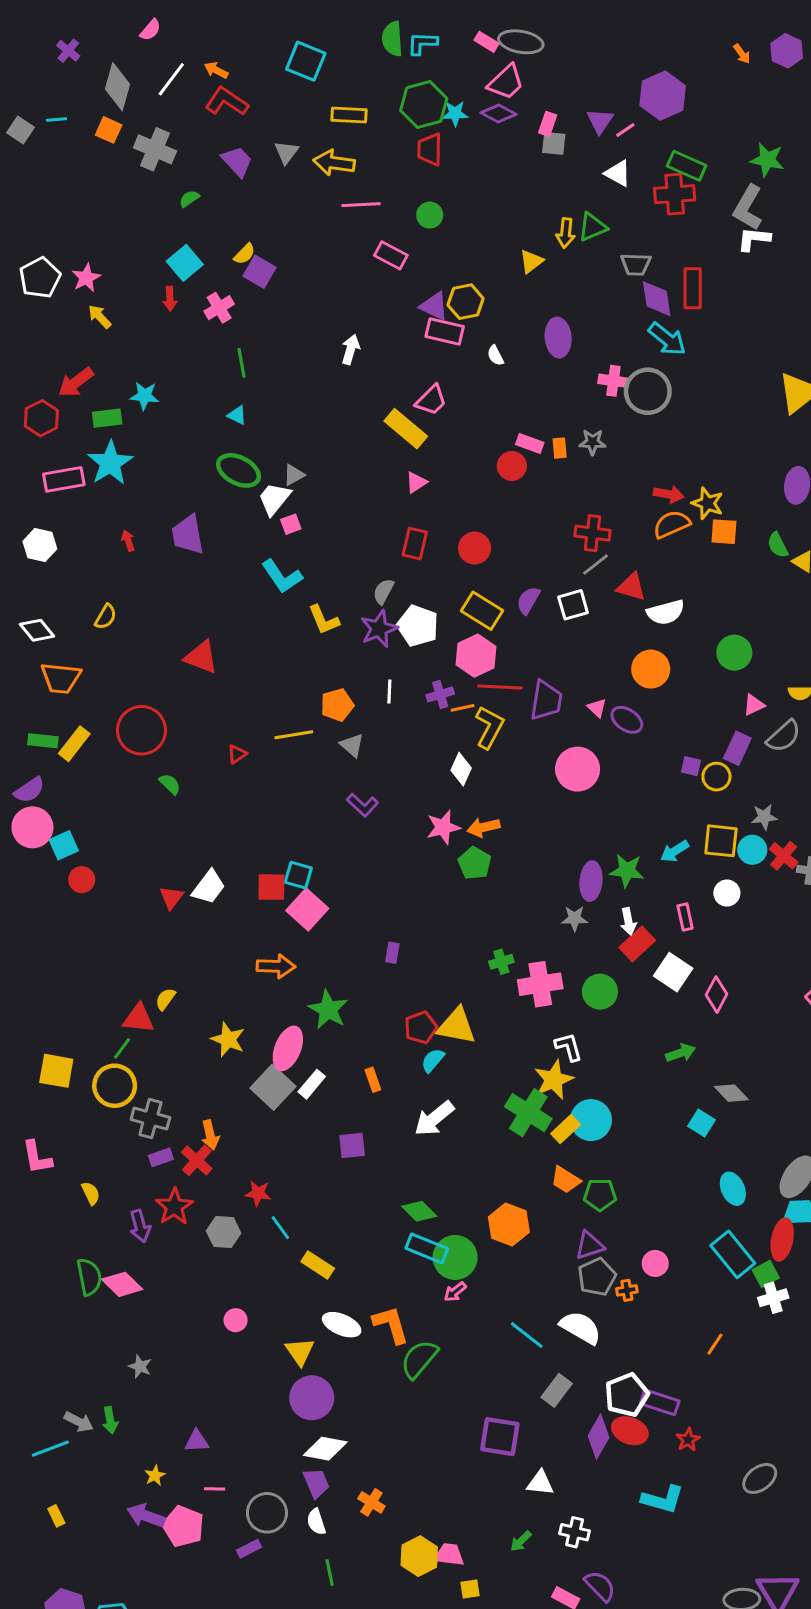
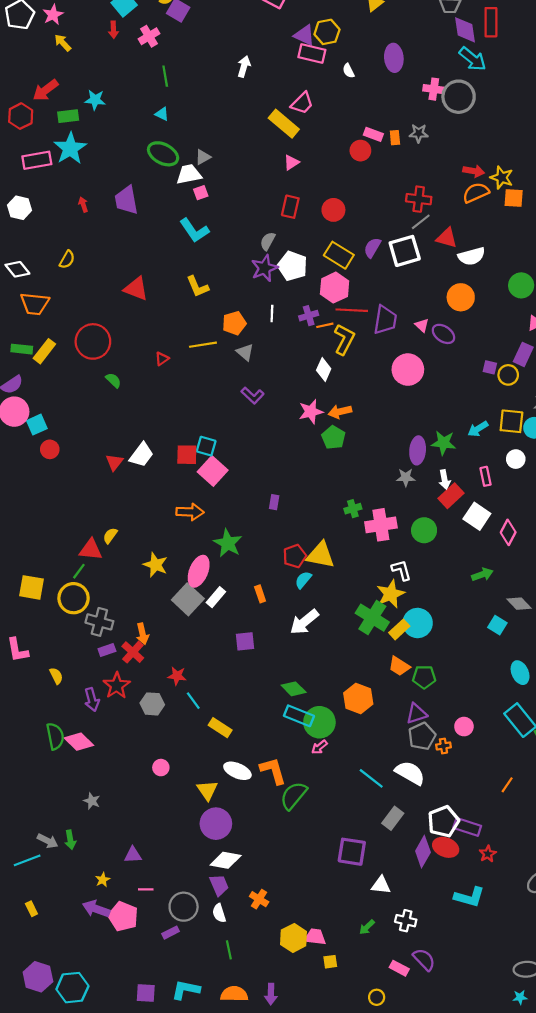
white trapezoid: (274, 499) -> (189, 174), turned 40
white square: (573, 605) -> (405, 251), size x1.4
yellow L-shape: (324, 620) -> (198, 286), moved

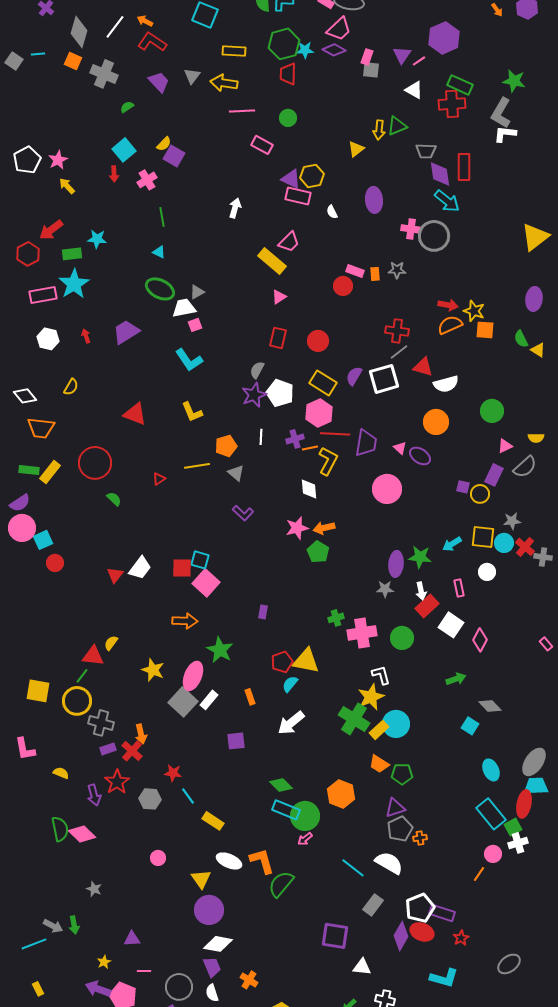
purple trapezoid: (126, 200) -> (126, 332), turned 68
white hexagon: (20, 208) -> (48, 339), moved
white diamond: (324, 370) -> (309, 489), turned -30
yellow semicircle: (56, 676) -> (61, 773), turned -42
pink circle: (464, 727) -> (493, 854), moved

